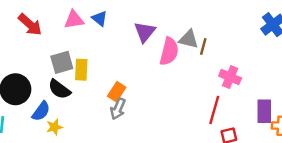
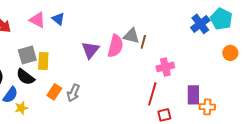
pink triangle: (74, 20) -> (37, 20), turned 36
purple triangle: (145, 32) -> (90, 50), moved
pink cross: (230, 77) -> (165, 67), turned -36
orange rectangle: (117, 92) -> (54, 92), moved

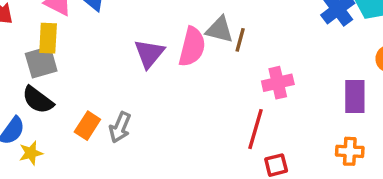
yellow rectangle: (43, 61) -> (48, 38), moved
purple rectangle: (193, 95) -> (355, 96), moved

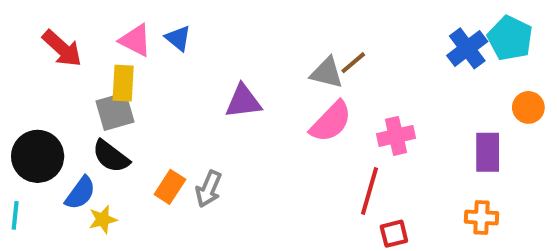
brown line: (240, 40) -> (353, 63), moved, turned 35
pink semicircle: (192, 47) -> (331, 122), moved, turned 30
purple triangle: (149, 54) -> (243, 101), turned 44

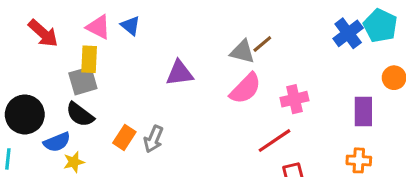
red line: (370, 191) -> (275, 141), turned 40
blue semicircle: (80, 193) -> (57, 142), turned 32

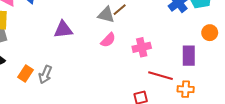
pink semicircle: (245, 88) -> (108, 40), size x0.7
red line: (275, 141) -> (161, 76), moved, turned 50

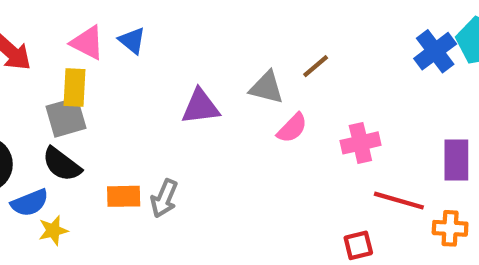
gray triangle: (106, 15) -> (267, 87), moved
orange rectangle: (25, 73) -> (124, 196), turned 56

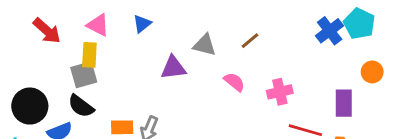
blue triangle: (132, 41) -> (142, 24), moved, turned 42
gray triangle: (267, 87) -> (205, 45), moved
pink semicircle: (292, 128) -> (234, 82), turned -95

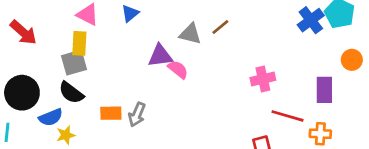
red arrow: (47, 31) -> (23, 32), moved
brown line: (250, 41) -> (220, 27), moved
pink semicircle: (234, 82) -> (178, 69), moved

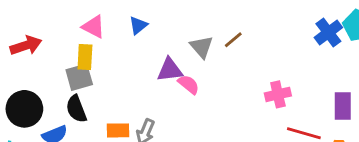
red arrow: (23, 32) -> (26, 45), turned -60
gray triangle: (190, 34) -> (202, 47), turned 35
black semicircle: (71, 93) -> (76, 109), turned 32

